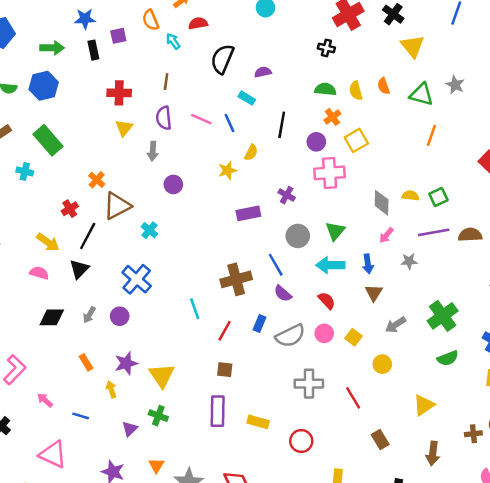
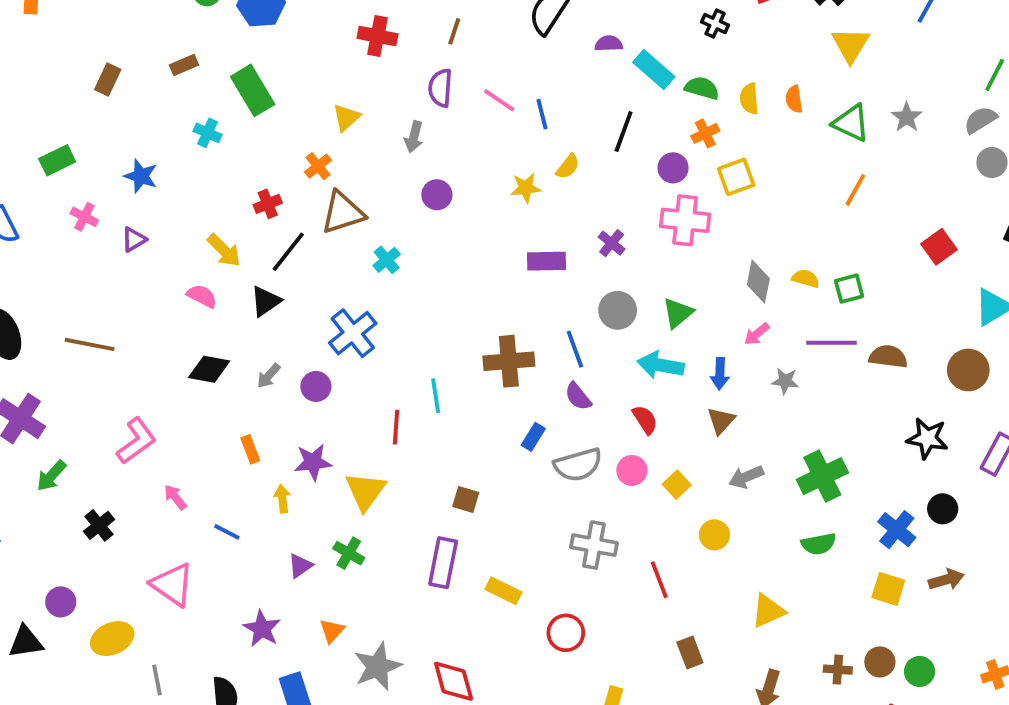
cyan rectangle: (247, 98) -> (654, 69), moved, size x1.5
yellow triangle: (124, 128) -> (346, 117), moved
red line: (225, 331) -> (396, 427), moved, turned -35

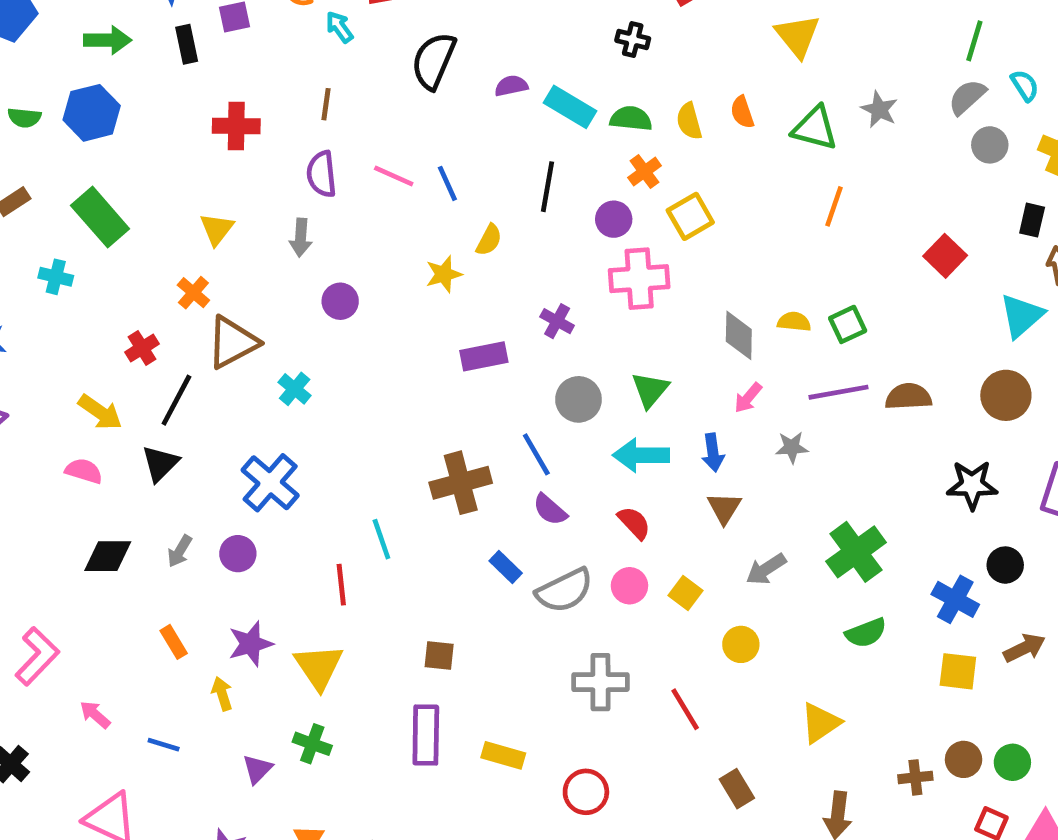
blue rectangle: (533, 437) -> (506, 567), turned -68

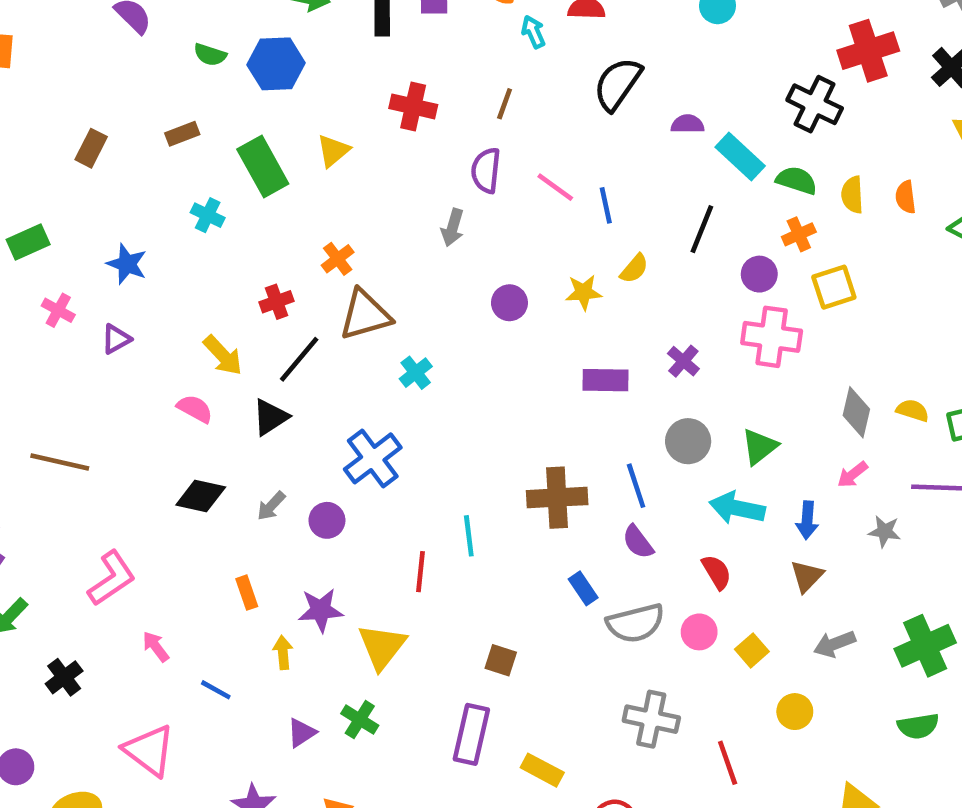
black cross: (633, 40) -> (815, 104), size x1.6
yellow triangle: (217, 229) -> (333, 151), moved
purple circle: (340, 301) -> (509, 303), moved

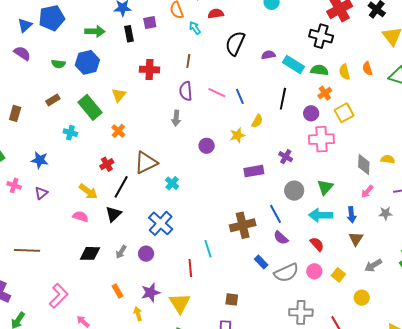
orange cross: (338, 259) -> (118, 131), moved

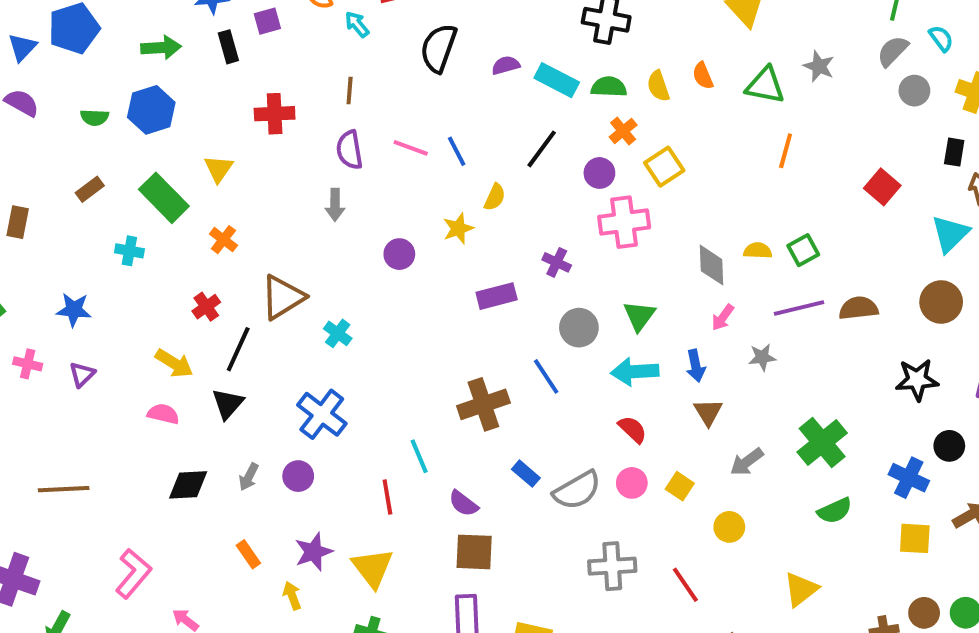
black line: (283, 99) -> (542, 149), turned 30
purple semicircle: (281, 238) -> (463, 503), moved
brown square: (232, 299) -> (474, 552), size x1.5

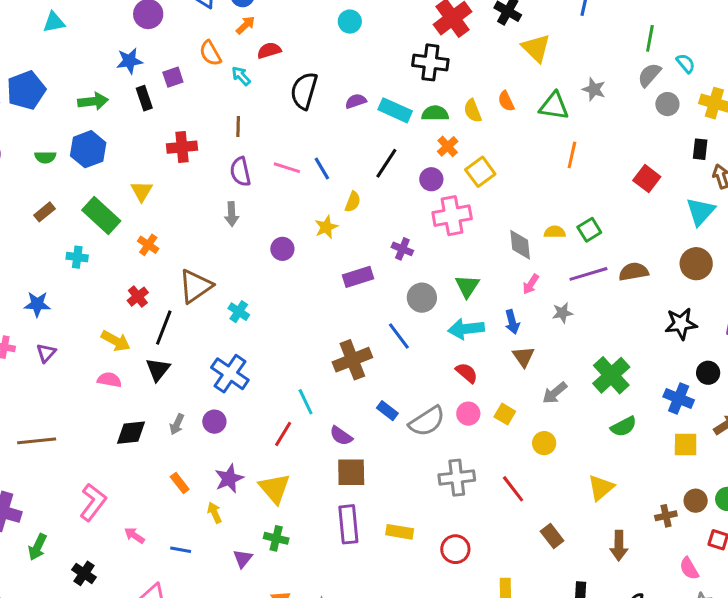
red line: (387, 497) -> (283, 434), turned 44

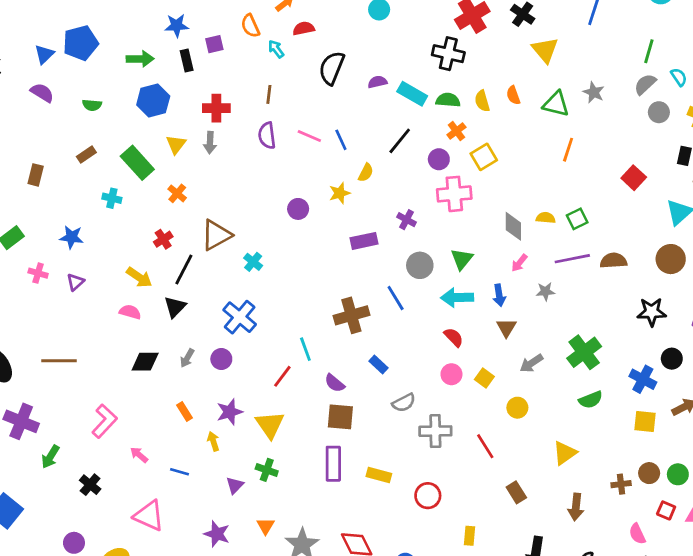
blue hexagon: (88, 149) -> (153, 100), moved
gray arrow: (232, 214) -> (210, 143), moved
gray semicircle: (427, 421) -> (404, 403), moved, size x0.7

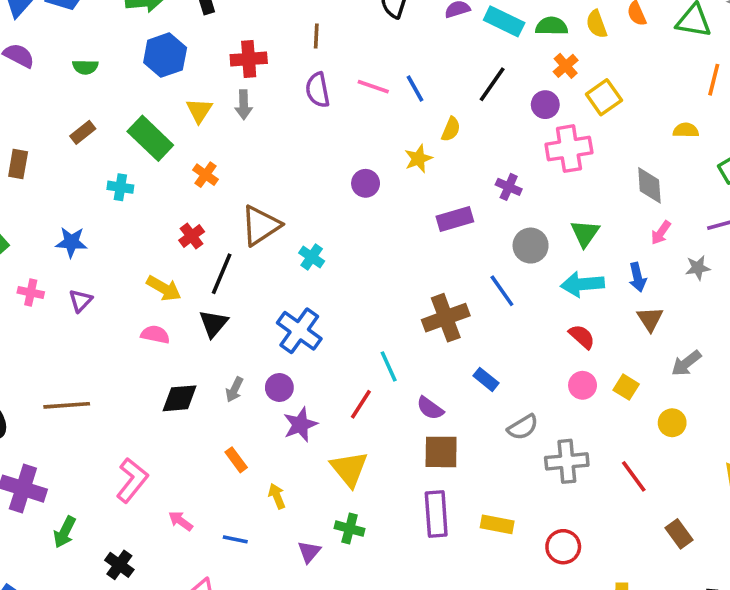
yellow semicircle: (546, 218) -> (686, 130), moved
purple star: (230, 412) -> (300, 425), moved

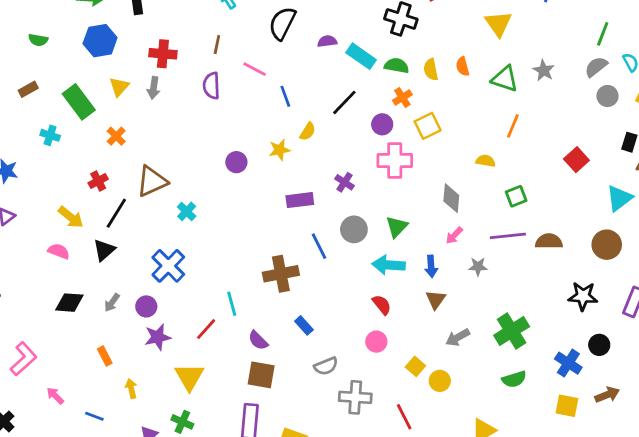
pink line: (373, 87) -> (255, 69), moved
blue line: (502, 291) -> (319, 246), moved
yellow square: (626, 387) -> (415, 366), moved

